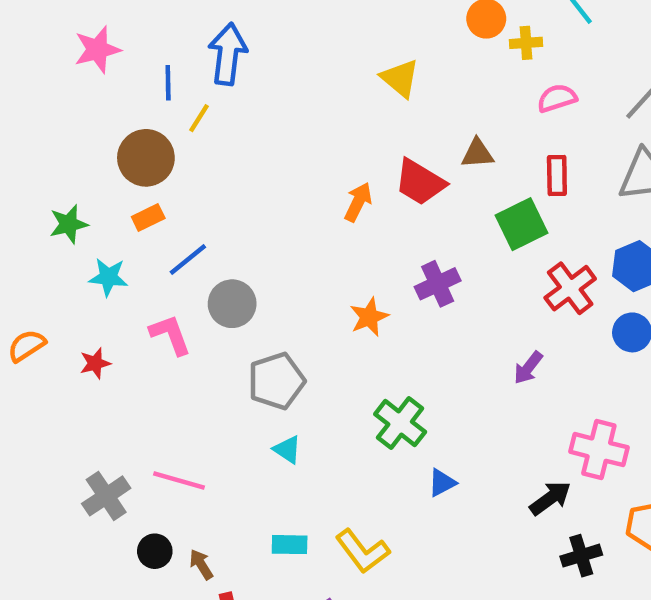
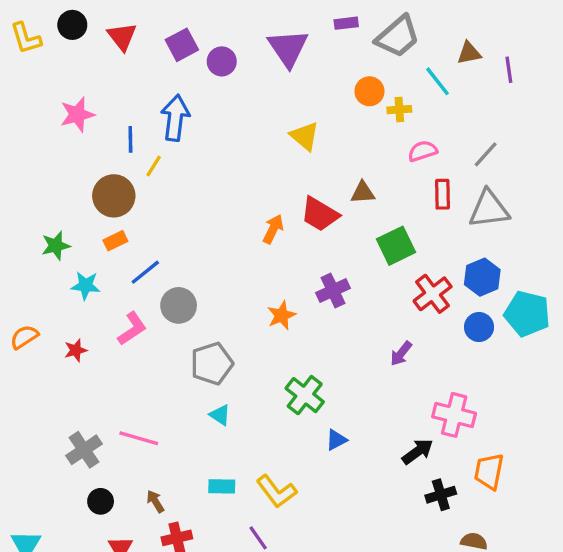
red rectangle: (557, 176) -> (442, 194), moved
pink L-shape: (170, 335) -> (132, 329), turned 76
black circle: (155, 551) -> (101, 501), moved

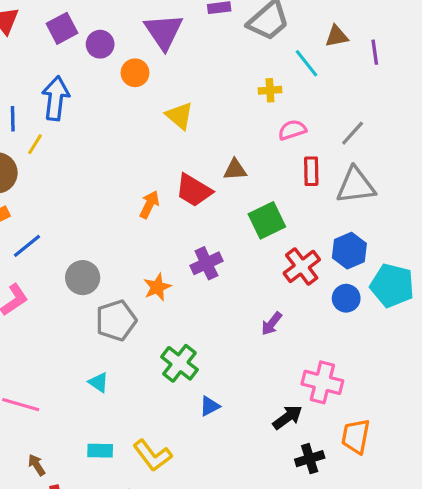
orange circle: (369, 91) -> (135, 73), moved
gray circle: (179, 305) -> (83, 278), moved
gray pentagon: (212, 364) -> (116, 320), moved

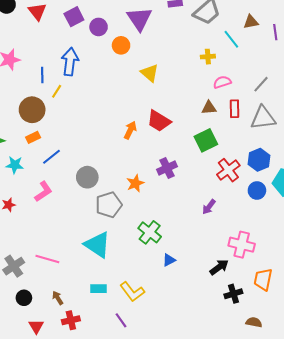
brown triangle: (235, 170) -> (209, 108), moved
cyan triangle: (99, 382) -> (97, 245), size x2.0

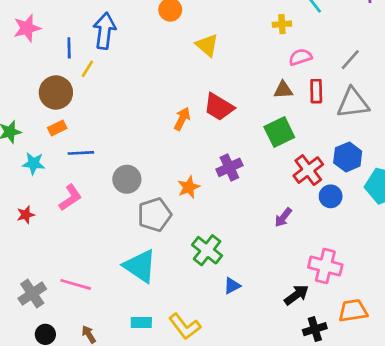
blue line: (52, 157) -> (81, 153), turned 36
blue circle: (257, 190) -> (331, 196), moved
orange trapezoid: (263, 279) -> (353, 311), turned 70

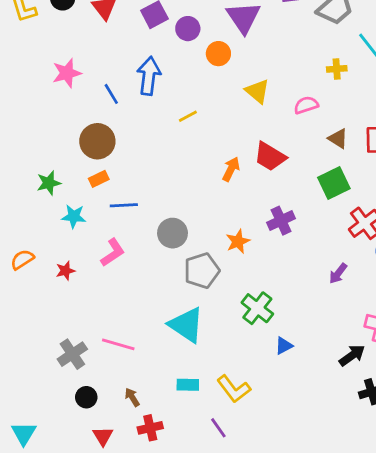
blue line: (69, 48) -> (111, 94), turned -30
pink semicircle: (300, 57) -> (306, 105), moved
yellow line: (87, 69) -> (188, 116), moved, turned 30
brown triangle: (283, 90) -> (338, 138), turned 36

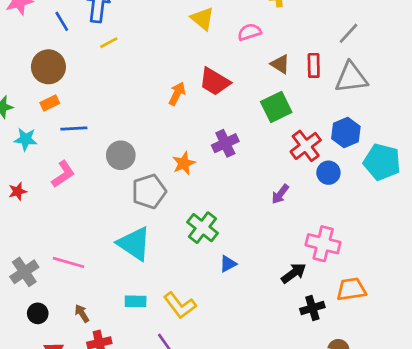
yellow line: (188, 116) -> (109, 43), moved

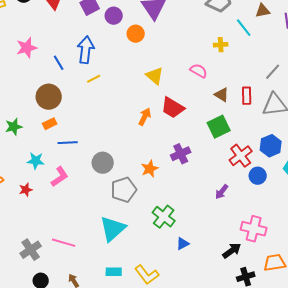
yellow triangle: (203, 19) -> (155, 76), moved
pink semicircle: (249, 32) -> (199, 71), turned 48
cyan star: (26, 139) -> (36, 161), moved
cyan triangle: (134, 244) -> (113, 229), turned 44

